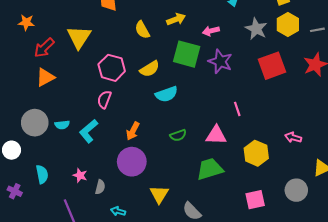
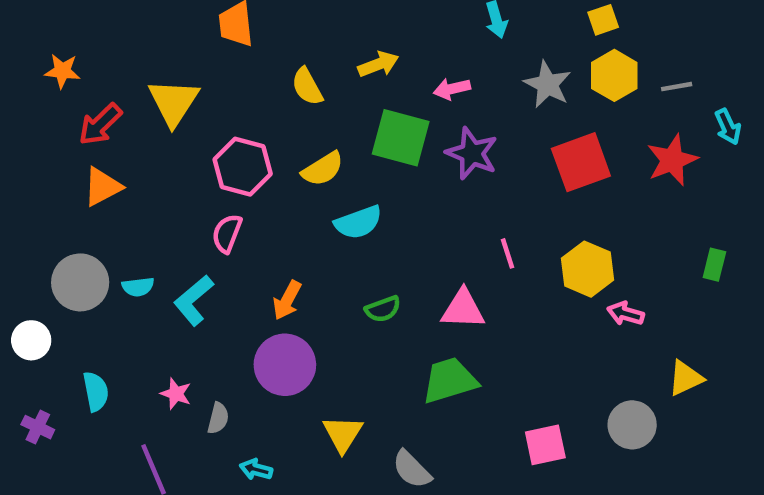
yellow hexagon: (256, 153) -> (588, 269), moved

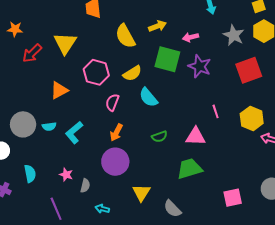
yellow semicircle: (307, 87) -> (125, 36), size x1.4
orange triangle: (102, 187) -> (59, 90), moved
cyan semicircle: (358, 222) -> (148, 97), turned 70
pink semicircle: (227, 233) -> (112, 102), moved

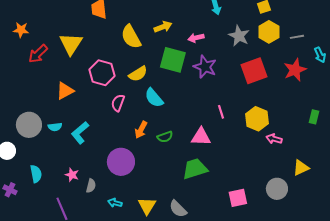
orange arrow: (116, 132) -> (141, 130), moved
yellow triangle: (141, 193) -> (147, 206), moved
cyan arrow: (102, 209) -> (115, 203), moved

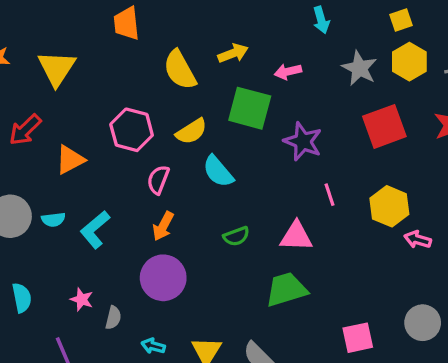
yellow triangle: (71, 44) -> (57, 68), moved
red arrow: (38, 54) -> (25, 130), moved
purple star: (205, 67) -> (303, 141), moved
orange arrow: (141, 130) -> (163, 226), moved

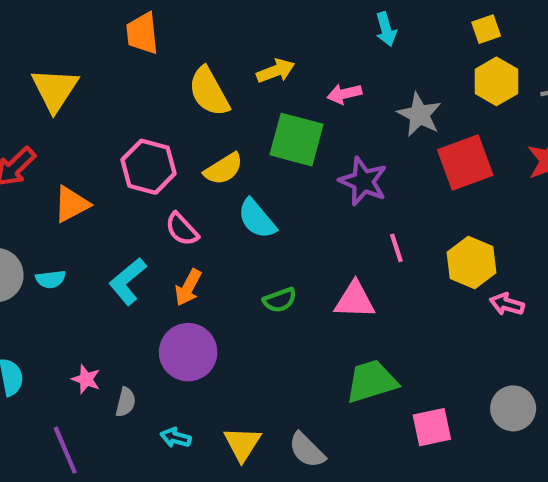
gray star: (359, 68) -> (419, 115), moved
pink semicircle: (158, 180) -> (182, 229), turned -64
cyan L-shape: (95, 230) -> (128, 281), moved
green trapezoid: (286, 289) -> (371, 381), moved

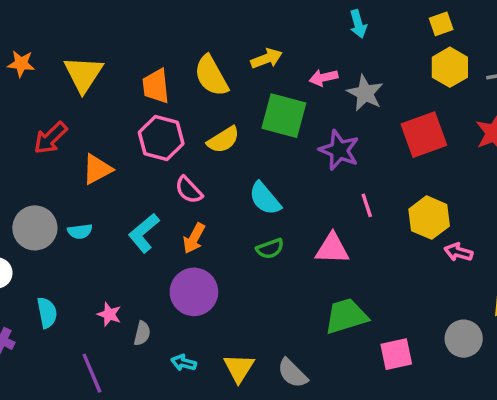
orange trapezoid: (142, 33) -> (156, 86), moved
gray star: (419, 115) -> (365, 93), moved
cyan semicircle: (257, 219) -> (265, 199), moved

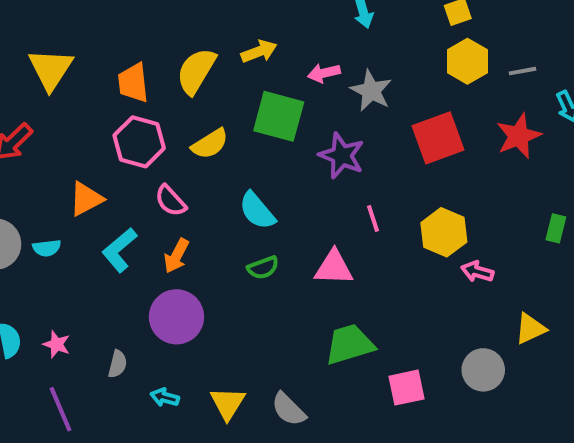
yellow semicircle: (211, 76) -> (196, 71), turned 60
orange triangle: (97, 169) -> (86, 199), moved
pink star: (109, 314) -> (57, 344), moved

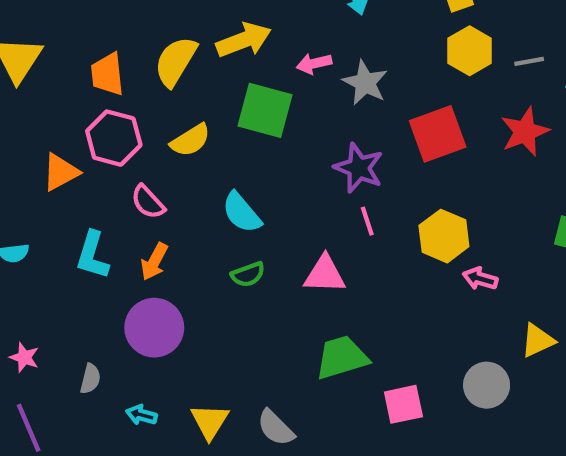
yellow arrow: (259, 51) -> (244, 40), size x1.4
purple star: (342, 156) -> (359, 168), moved
orange triangle: (86, 199) -> (61, 172), moved
cyan L-shape: (119, 250) -> (92, 255), turned -33

